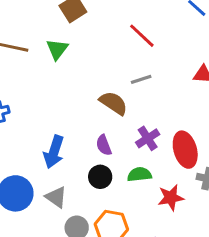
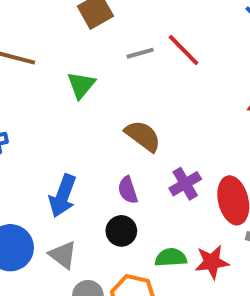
green triangle: (57, 49) -> (81, 85), moved
gray line: (141, 79) -> (140, 53), moved
green semicircle: (139, 174) -> (171, 258), moved

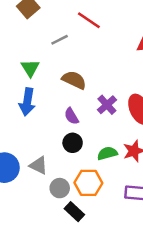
gray line: (140, 53) -> (60, 40), moved
green triangle: (81, 85) -> (30, 68), moved
blue arrow: (63, 196) -> (27, 102), moved

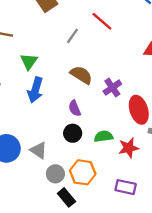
gray line: (60, 40) -> (72, 36), turned -35
green triangle: (30, 68) -> (29, 61), moved
purple cross: (107, 105) -> (112, 88), moved
green semicircle: (107, 153) -> (104, 136), moved

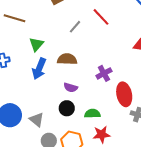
brown semicircle: (81, 75) -> (67, 59), moved, turned -36
purple semicircle: (75, 108) -> (71, 88), turned -56
red star: (129, 148) -> (102, 134), moved

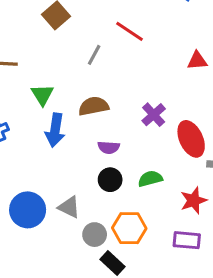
red star: (102, 134) -> (194, 200), moved

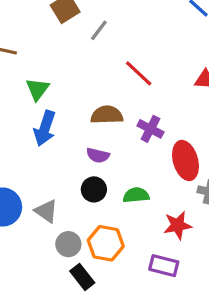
red line: (130, 31) -> (139, 73), moved
gray line: (94, 55) -> (99, 30), moved
brown semicircle: (94, 106) -> (107, 115), moved
purple cross: (154, 115) -> (150, 129), turned -30

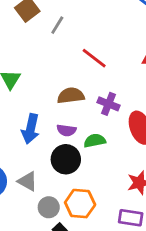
blue arrow: (45, 128) -> (31, 129), moved
black circle: (94, 189) -> (66, 159), size x1.4
green semicircle: (136, 195) -> (95, 141), moved

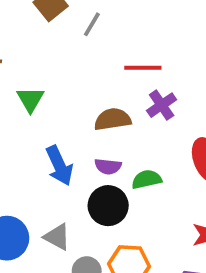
red line: (94, 58) -> (143, 68), turned -36
purple cross: (109, 104) -> (162, 105), moved, turned 35
blue arrow: (31, 129) -> (59, 166), turned -36

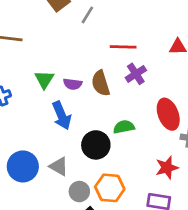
green triangle: (30, 100) -> (44, 80), moved
brown semicircle: (113, 119) -> (101, 83), turned -100
purple semicircle: (108, 166) -> (73, 84), moved

